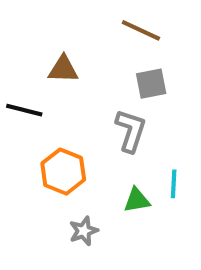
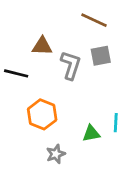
gray L-shape: (131, 131) -> (71, 65), moved

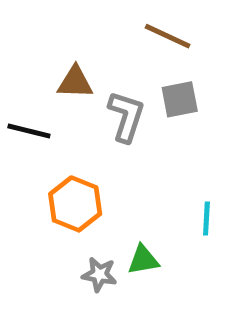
green triangle: (91, 133) -> (143, 260), moved
gray star: (56, 154) -> (99, 274), turned 30

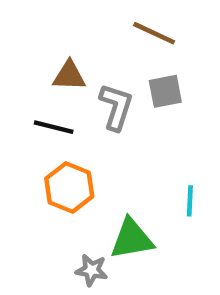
black line: (29, 131) -> (54, 127), moved
green triangle: (143, 260) -> (132, 239), size x1.5
gray star: (99, 274) -> (92, 270), moved

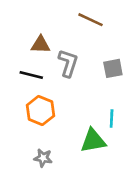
gray square: (165, 91) -> (113, 68), moved
green triangle: (132, 239) -> (93, 141), moved
gray star: (92, 270) -> (43, 158), moved

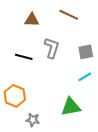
brown triangle: (40, 45) -> (32, 20), moved
orange hexagon: (40, 111) -> (15, 96), moved
cyan line: (112, 118) -> (85, 77), moved, turned 56

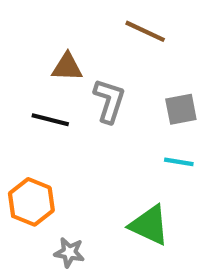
brown triangle: (32, 20) -> (67, 67), moved
cyan line: (85, 77) -> (179, 162), turned 40
green triangle: (71, 107) -> (149, 225), turned 35

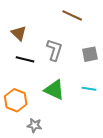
brown triangle: (67, 67) -> (19, 33), moved, turned 42
cyan line: (179, 162) -> (89, 89), moved
green triangle: (149, 225) -> (54, 90), moved

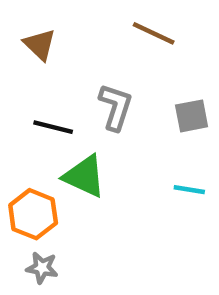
brown triangle: (19, 33) -> (40, 45), moved
green triangle: (54, 90) -> (84, 176), moved
gray star: (34, 125) -> (42, 268), moved

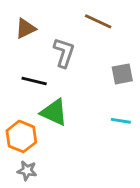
brown triangle: (40, 45) -> (26, 28), turned 50
gray L-shape: (116, 107) -> (64, 53), moved

